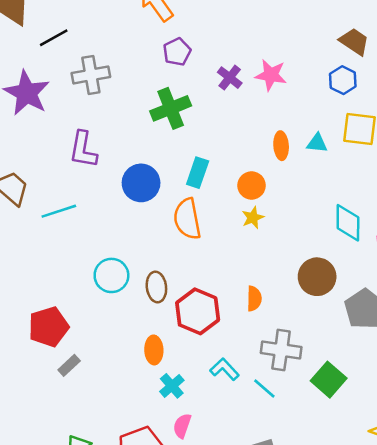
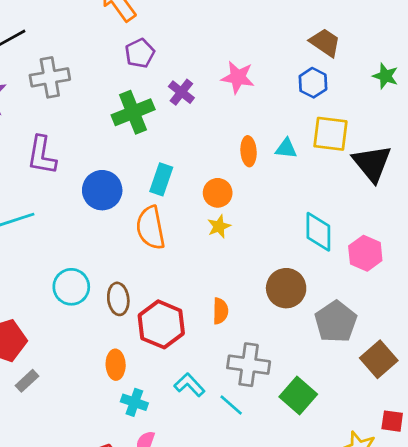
purple cross: (230, 78) -> (181, 92), moved
cyan cross: (172, 386) -> (134, 402), turned -30

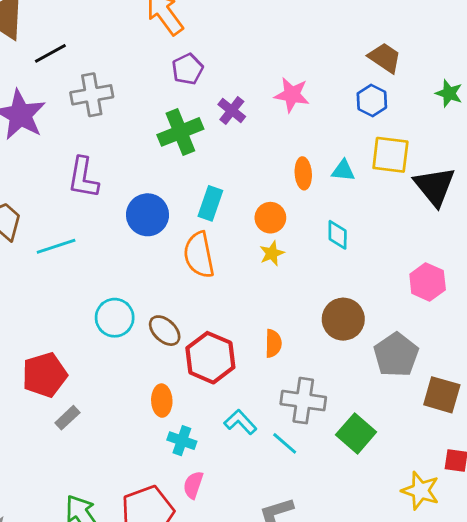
cyan diamond: (318, 232) -> (338, 235), moved, size x0.7
brown ellipse: (118, 299) -> (165, 331), turned -40
brown square: (379, 359) -> (442, 395), turned -33

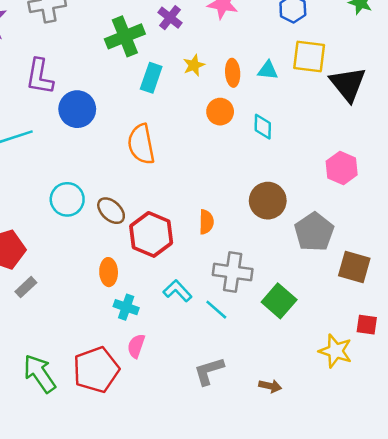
cyan rectangle: (210, 203) -> (151, 78), moved
blue circle: (147, 215) -> (77, 109), moved
orange circle: (270, 218) -> (220, 112), moved
yellow star: (272, 253) -> (194, 65), moved

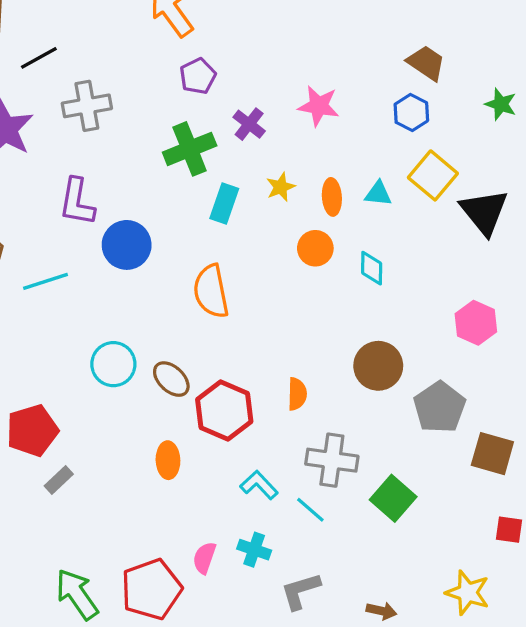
yellow square: (309, 56) -> (433, 175), turned 33
cyan cross: (126, 307) -> (254, 550), moved
yellow star: (335, 351) -> (468, 593), moved

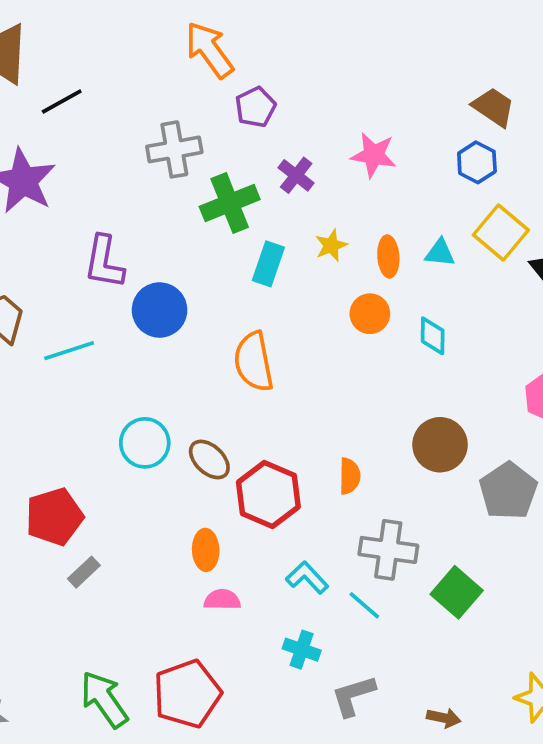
purple pentagon: (198, 76) -> (255, 107), moved
gray cross: (87, 106) -> (174, 149), moved
pink semicircle: (204, 558) -> (222, 600), moved, turned 72

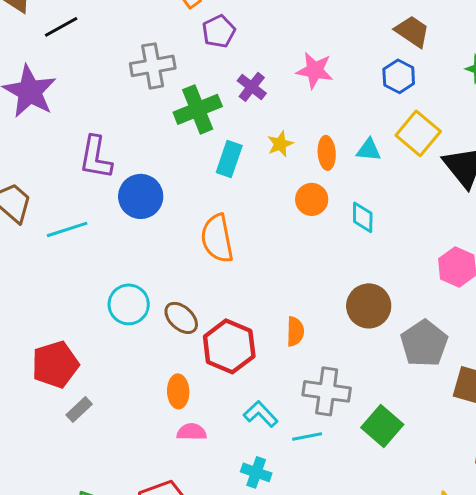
cyan line: (364, 605) -> (307, 436), turned -52

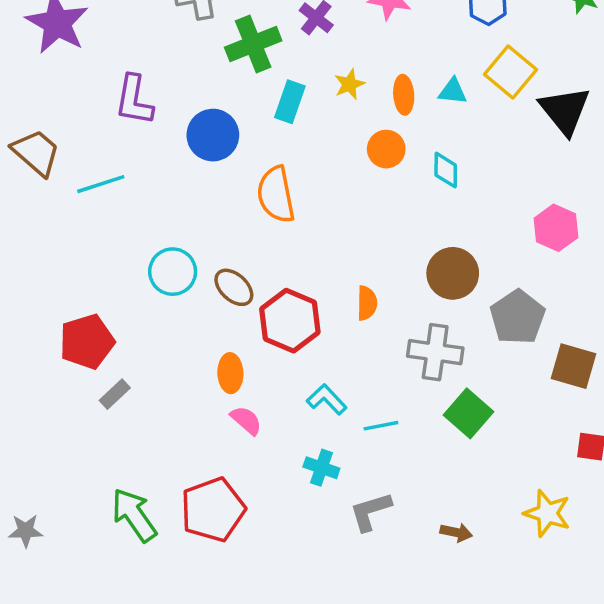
blue circle: (141, 196) -> (213, 135), moved
gray cross: (327, 391) -> (435, 352), moved
pink semicircle: (192, 432) -> (246, 420), turned 40

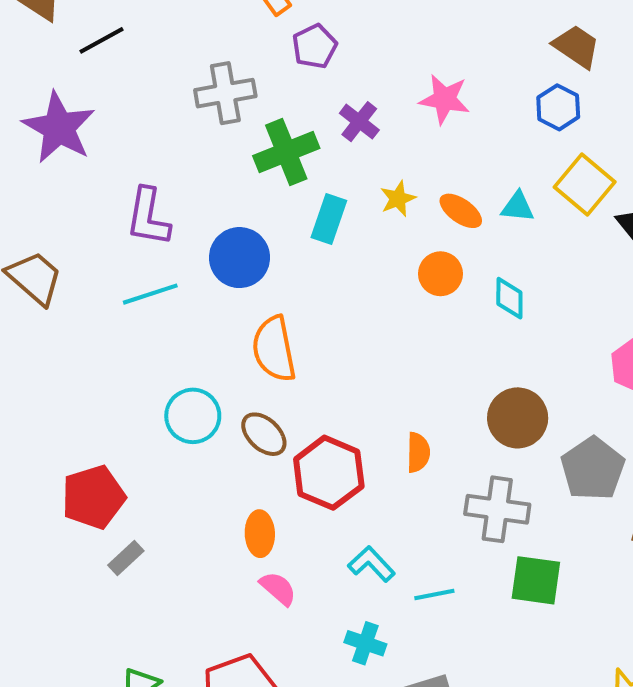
orange ellipse: (404, 95) -> (461, 211), turned -51
cyan line: (101, 184) -> (150, 294), moved
orange semicircle: (276, 195) -> (274, 349), moved
green square: (468, 413) -> (536, 580), turned -33

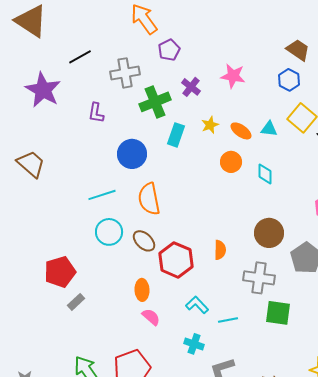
black line: (101, 40) -> (80, 57), moved
purple L-shape: (148, 217) -> (96, 113), moved, size x0.7
cyan line: (150, 294) -> (102, 195), moved

